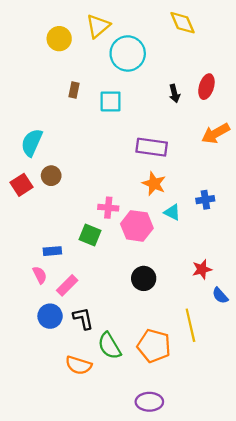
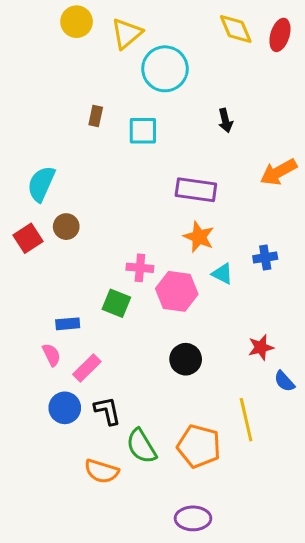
yellow circle: (59, 39) -> (77, 22), moved
red ellipse: (206, 87) -> (280, 35), moved

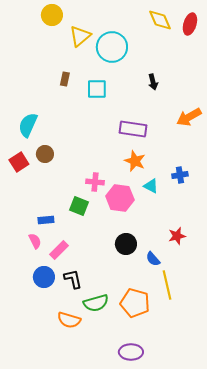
yellow triangle: (127, 33) -> (80, 36), moved
blue semicircle: (284, 381) -> (153, 259), moved
green semicircle: (141, 446) -> (96, 303), turned -75

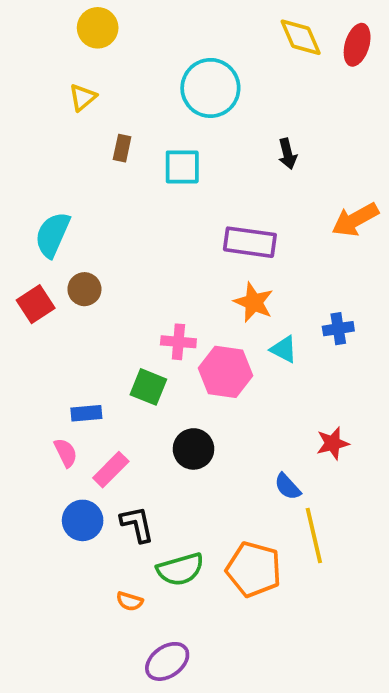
yellow triangle: (80, 36) -> (83, 97), moved, size x0.7
black circle: (126, 244) -> (194, 449), moved
orange semicircle: (69, 320) -> (130, 601), size x0.6
purple ellipse: (131, 352) -> (167, 661), moved, turned -35

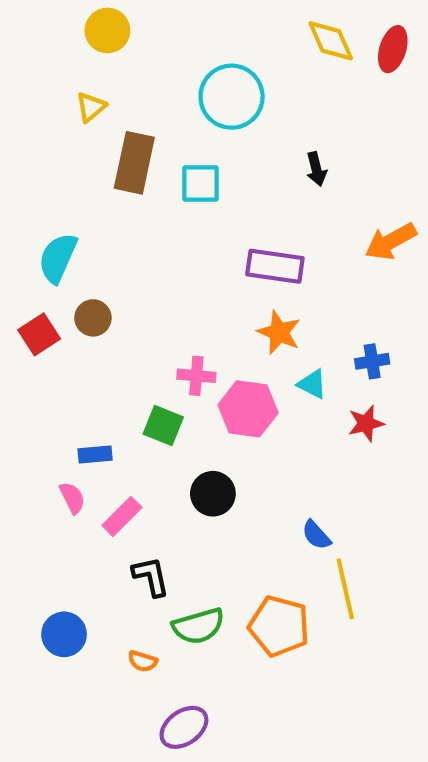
brown rectangle: (122, 148) -> (134, 163), size x2.0
red star: (333, 443) -> (366, 423), moved
blue circle: (83, 520) -> (64, 634), moved

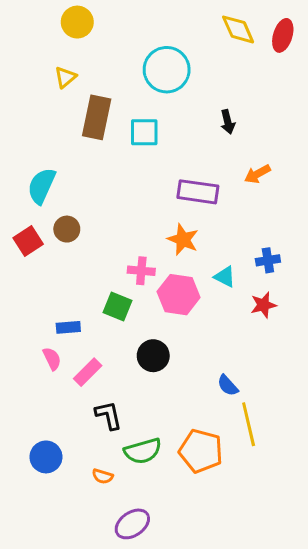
orange arrow: (391, 241) -> (257, 174), moved, size x0.7
orange star: (279, 332) -> (183, 239), moved

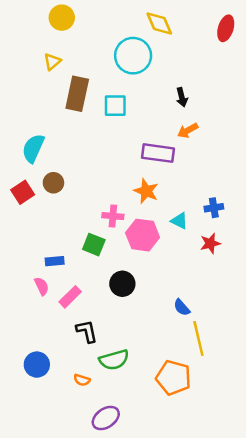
yellow diamond: (238, 29) -> (159, 24), moved
orange arrow: (257, 174) -> (188, 130), moved
orange pentagon: (201, 451) -> (173, 378), moved

